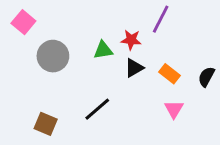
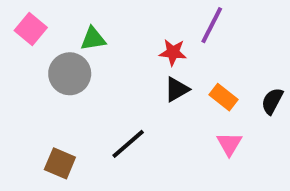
green triangle: (103, 50) -> (93, 39), moved

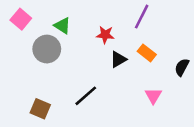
green triangle: (93, 39) -> (62, 26), turned 42
red star: (173, 52) -> (105, 35), moved
orange rectangle: (224, 97) -> (147, 53), moved

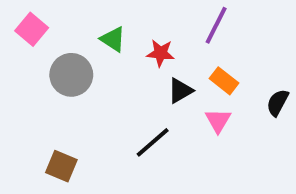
green triangle: (62, 26) -> (113, 39), moved
black line: (86, 96) -> (153, 142), moved
pink triangle: (153, 96) -> (218, 120), moved

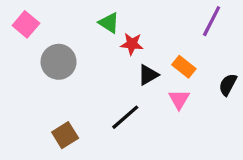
purple line: (216, 25) -> (212, 21), moved
green triangle: (113, 39) -> (109, 23), moved
brown square: (61, 166) -> (65, 135), moved, turned 35

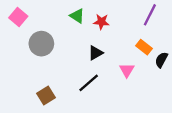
red star: (132, 44) -> (101, 22), moved
orange rectangle: (184, 67) -> (144, 47), moved
black triangle: (148, 75) -> (96, 53), moved

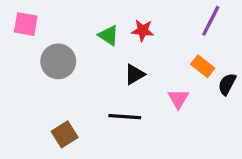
green triangle: (77, 16) -> (109, 35), moved
pink square: (18, 17) -> (26, 24), turned -30
black line: (89, 83) -> (125, 117), turned 45

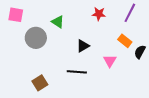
red star: (143, 31) -> (99, 14), moved
green triangle: (109, 35) -> (58, 22), moved

